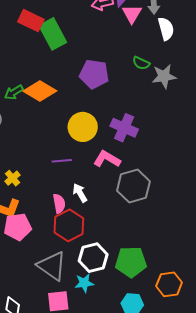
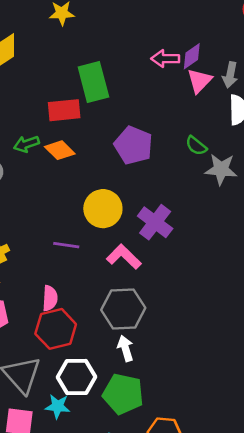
red rectangle: (31, 21) -> (64, 110), moved, turned -45
orange diamond: (40, 91) -> (60, 150), size x0.7
gray hexagon: (133, 186) -> (123, 309), moved
white arrow: (80, 193) -> (125, 348), moved

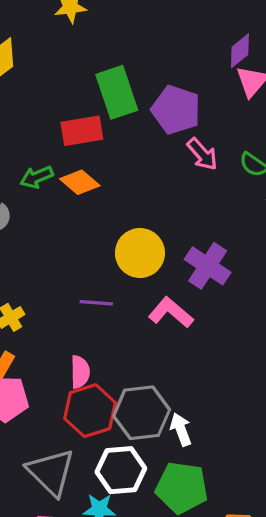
pink arrow: (165, 59) -> (202, 154), moved, turned -128
purple pentagon: (133, 145) -> (176, 110), moved
gray hexagon: (123, 309) -> (142, 413), moved

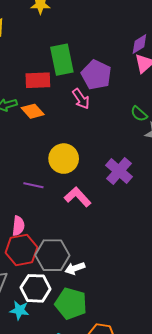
pink arrow: (202, 154) -> (81, 99), moved
purple cross: (208, 266) -> (119, 171), moved
white arrow: (181, 429) -> (75, 268), turned -96

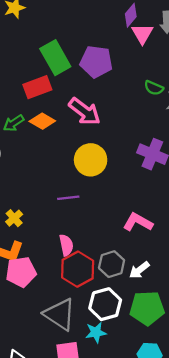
pink arrow: (81, 99) -> (85, 112), moved, size x1.4
pink L-shape: (78, 197) -> (138, 222), moved
gray hexagon: (52, 255) -> (112, 264), size x0.7

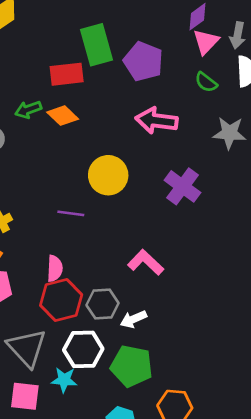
green semicircle: (154, 88) -> (206, 82), moved
pink arrow: (85, 112) -> (157, 121), moved, turned 136

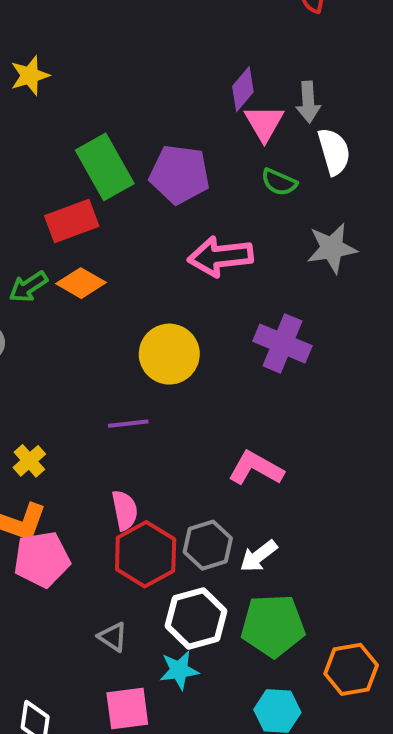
gray triangle: (27, 348) -> (113, 637), size x0.5

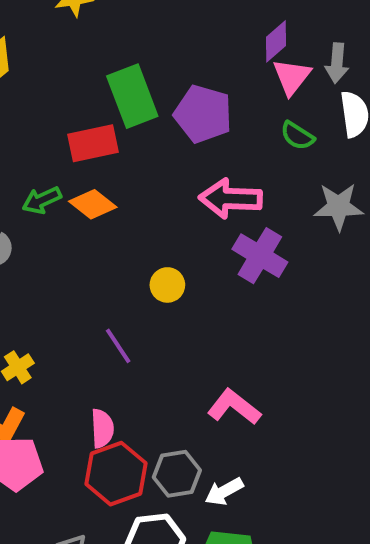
purple cross: (282, 343) -> (260, 256), moved
yellow circle: (169, 354) -> (167, 285), size x0.6
purple line: (128, 424) -> (118, 346), turned 54

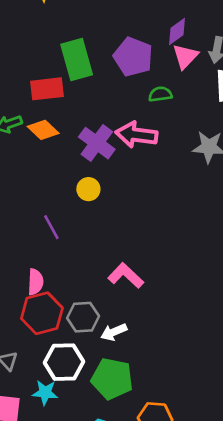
purple pentagon: (203, 114) -> (133, 57), moved
green semicircle: (297, 136) -> (160, 94), moved, turned 135
purple cross: (260, 256) -> (97, 143), moved

